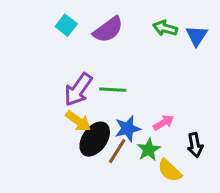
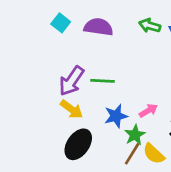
purple semicircle: (108, 30) -> (98, 27), turned -136
black ellipse: (95, 139) -> (78, 144), moved
brown line: (117, 151) -> (132, 154), moved

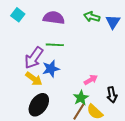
cyan square: (61, 23) -> (18, 15), moved
green line: (102, 81) -> (55, 45), moved
blue star: (116, 116) -> (51, 69), moved

